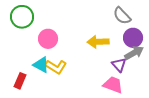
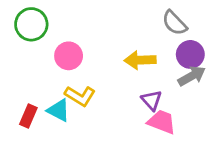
cyan triangle: (41, 65) -> (59, 110), moved
purple triangle: (119, 65) -> (152, 100), moved

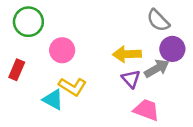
gray arrow: (192, 76) -> (157, 68), moved
purple triangle: (152, 100) -> (131, 79), moved
red rectangle: (28, 116) -> (17, 70), moved

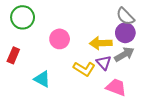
purple circle: (172, 49) -> (125, 33), moved
pink circle: (62, 50) -> (60, 39), moved
yellow L-shape: (73, 87) -> (84, 69), moved

